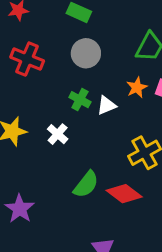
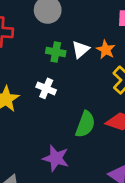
orange star: (137, 87) -> (106, 50), moved
purple star: (20, 209) -> (56, 158), moved

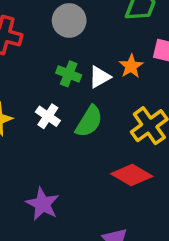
orange star: (106, 50) -> (131, 66), moved
green semicircle: (85, 124) -> (89, 121), moved

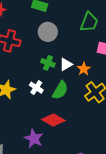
orange star: (131, 66) -> (84, 69), moved
red diamond: (132, 175) -> (53, 120), moved

